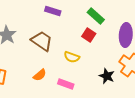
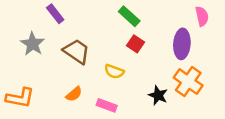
purple rectangle: (53, 11) -> (55, 14), moved, turned 35
green rectangle: (96, 16) -> (129, 16), moved

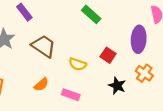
red square: (135, 44) -> (108, 55), moved
orange cross: (188, 82) -> (144, 73), size x0.7

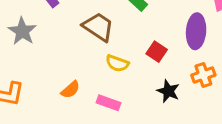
brown trapezoid: (44, 46) -> (98, 27), moved
orange cross: (144, 73) -> (203, 75), turned 36

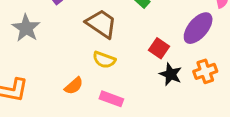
purple ellipse: (196, 31) -> (198, 28), turned 36
yellow semicircle: (117, 63) -> (104, 60), moved
black star: (168, 91) -> (171, 74), moved

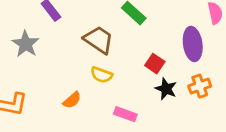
purple ellipse: (198, 28) -> (193, 44), turned -48
pink rectangle: (111, 99) -> (125, 114), moved

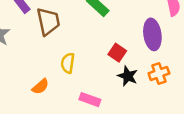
brown trapezoid: (99, 40) -> (48, 21), moved, turned 44
yellow semicircle: (101, 75) -> (68, 63), turned 78

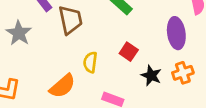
red square: (117, 53) -> (129, 52), moved
orange semicircle: (40, 86) -> (62, 86), size x1.5

